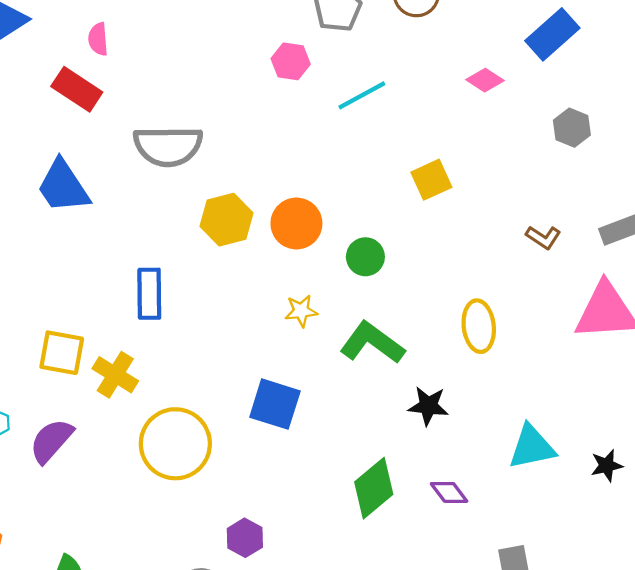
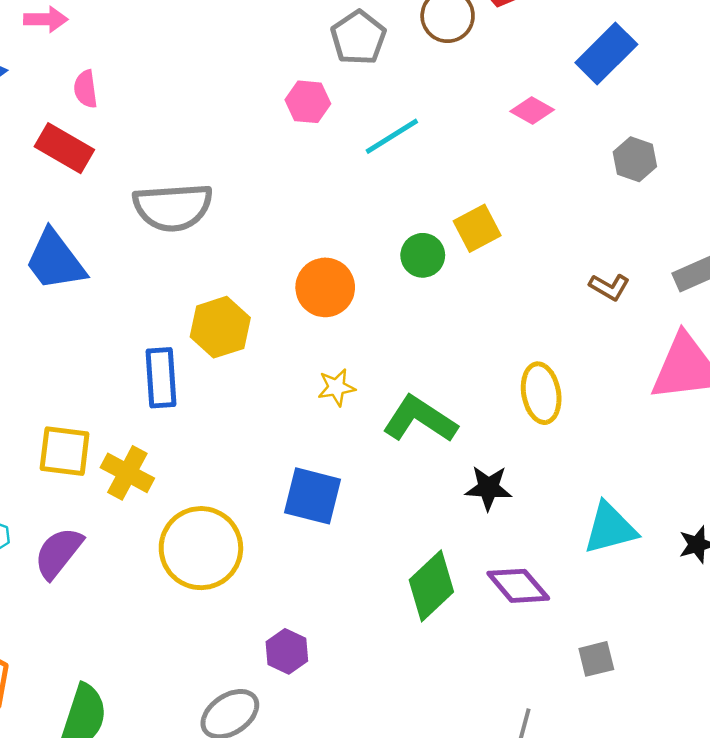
yellow hexagon: (226, 220) -> (220, 327), moved
green circle: (365, 257) -> (423, 255), moved
purple diamond: (449, 492) -> (518, 586), size x1.4

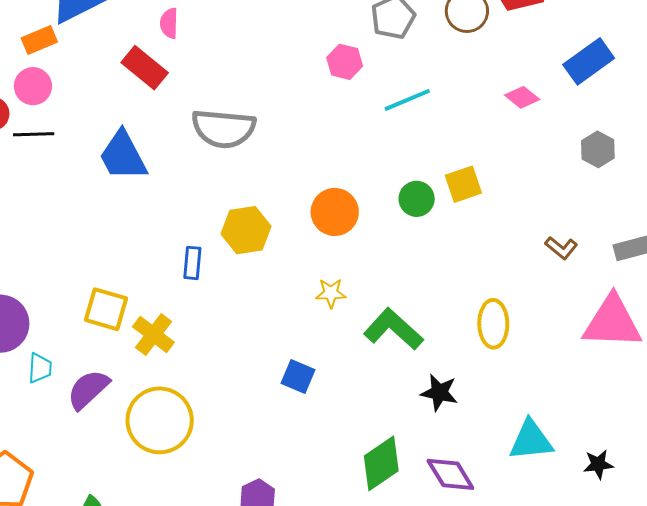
blue rectangle: (161, 378) -> (192, 263), size x0.7
blue square: (313, 496) -> (298, 376), size x0.7
yellow circle: (201, 548) -> (160, 420), moved

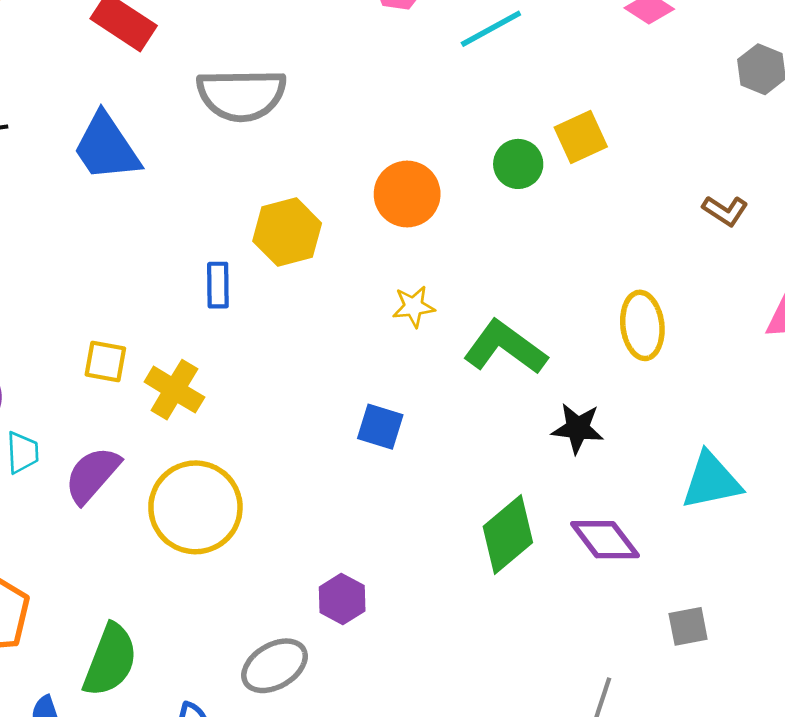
yellow square: (106, 309) -> (105, 361), size x0.7

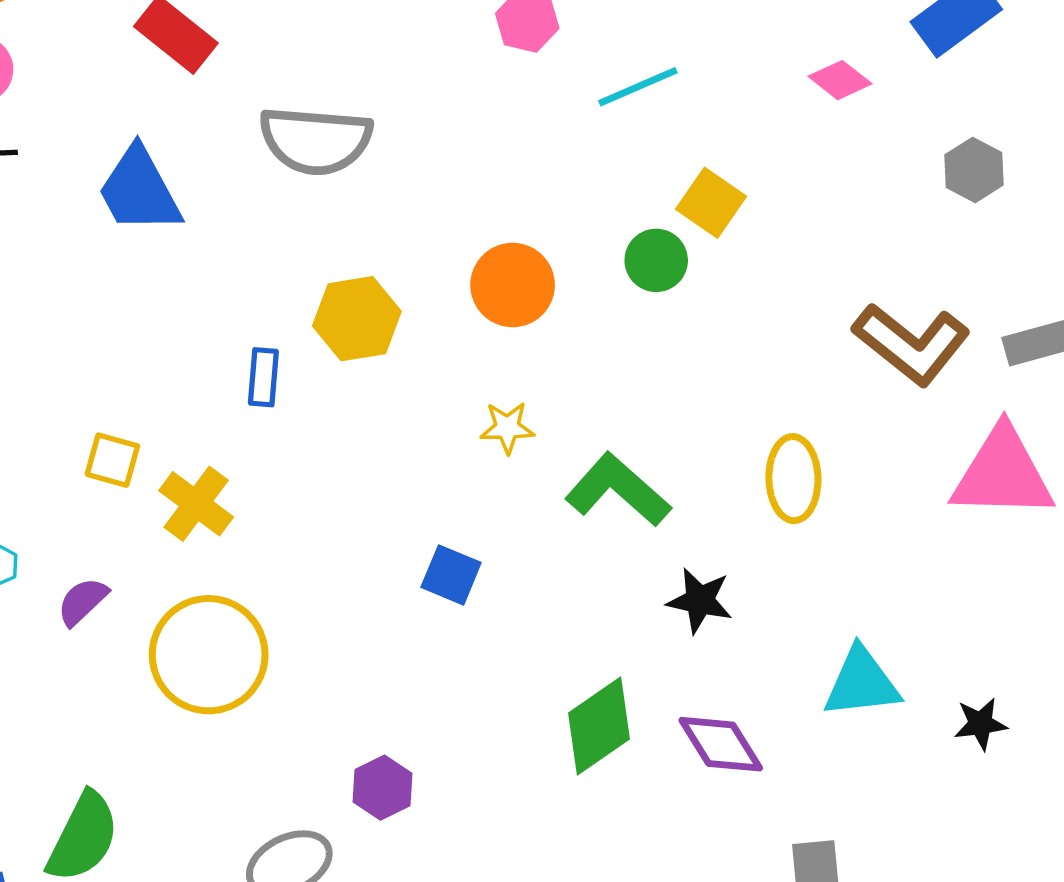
yellow square: (581, 137) -> (711, 203), moved, turned -36
brown L-shape: (725, 211) -> (911, 344), size x2.0
purple semicircle: (92, 475) -> (82, 601), size x0.7

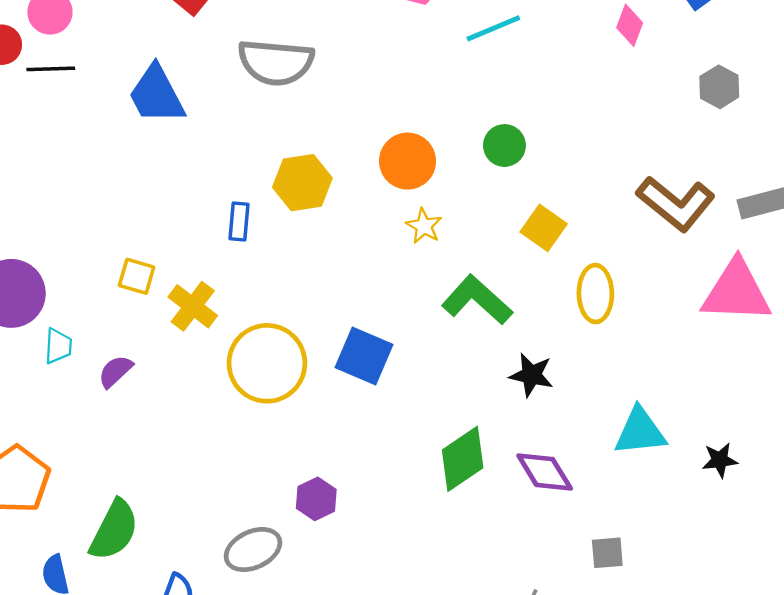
pink diamond: (840, 80) -> (630, 25), turned 72
yellow square: (711, 203) -> (544, 228), moved
yellow star: (507, 428) -> (424, 226), moved, turned 30
blue square: (451, 575) -> (364, 356), size x1.4
yellow circle: (209, 655) -> (267, 363), moved

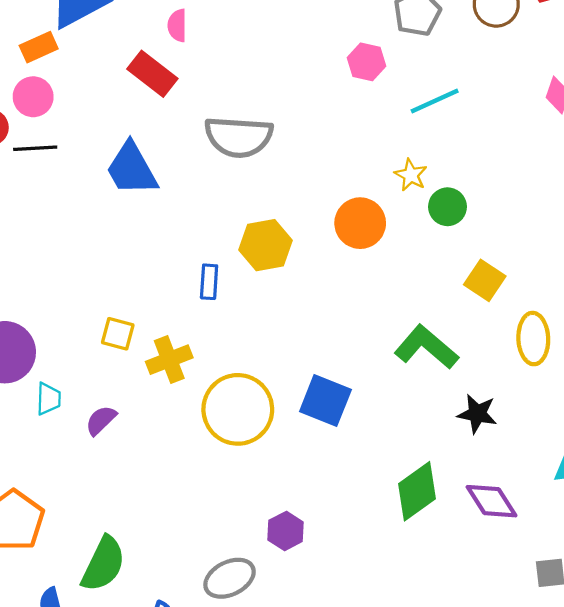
yellow star: (424, 226) -> (411, 175), moved
yellow cross: (193, 306) -> (169, 360), turned 33

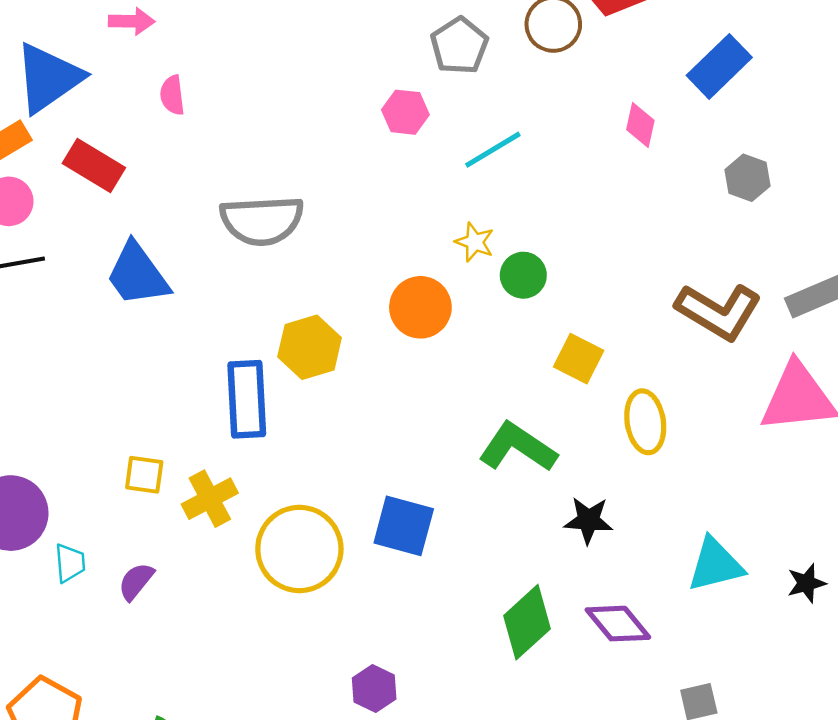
red rectangle: (152, 74) -> (94, 165), moved
blue rectangle: (209, 282) -> (247, 399), size x1.8

